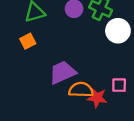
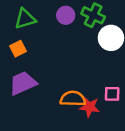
purple trapezoid: (62, 72) -> (23, 83), moved

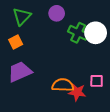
green cross: (93, 15) -> (78, 33), moved
green triangle: (25, 19) -> (22, 16), turned -30

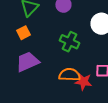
green cross: (78, 33) -> (69, 42), moved

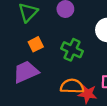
orange square: (23, 33) -> (36, 44), moved

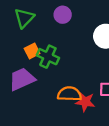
green cross: (72, 50) -> (48, 57), moved

